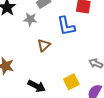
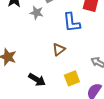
brown triangle: (44, 45) -> (59, 50), moved

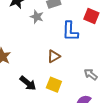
yellow square: (72, 78) -> (54, 85), moved, turned 35

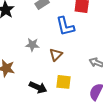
gray star: (37, 17) -> (32, 45), moved

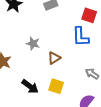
blue L-shape: (65, 26) -> (81, 37), moved

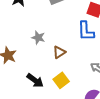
yellow square: (56, 86) -> (61, 80), turned 35

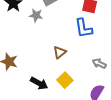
gray star: (38, 38) -> (36, 15), moved

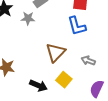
brown triangle: (60, 52) -> (56, 52), size x1.5
gray arrow: (99, 64) -> (88, 61), moved

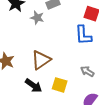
brown triangle: (56, 52) -> (41, 60), moved
yellow square: (64, 80) -> (60, 85), turned -35

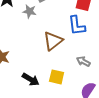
brown triangle: (41, 60) -> (53, 41), moved

